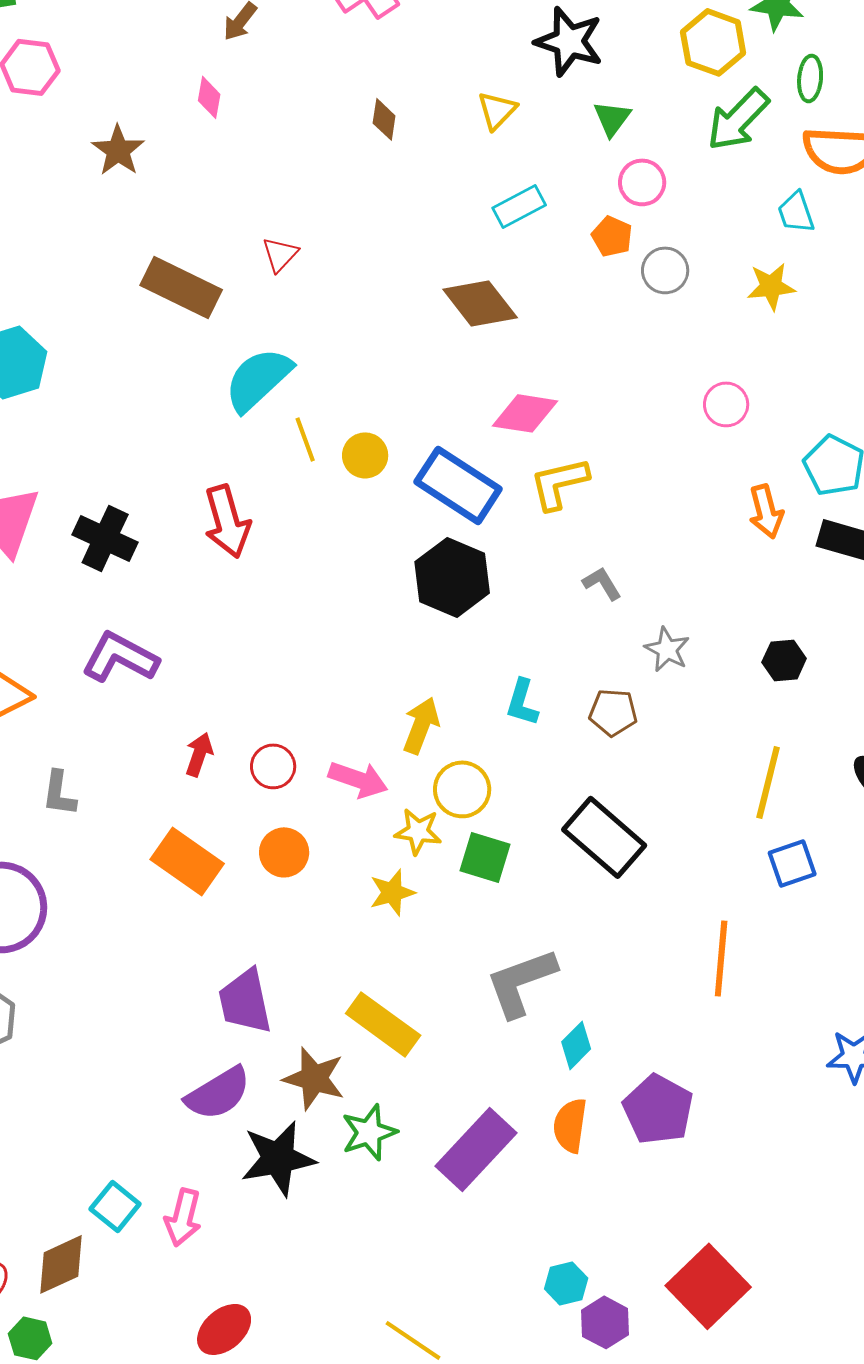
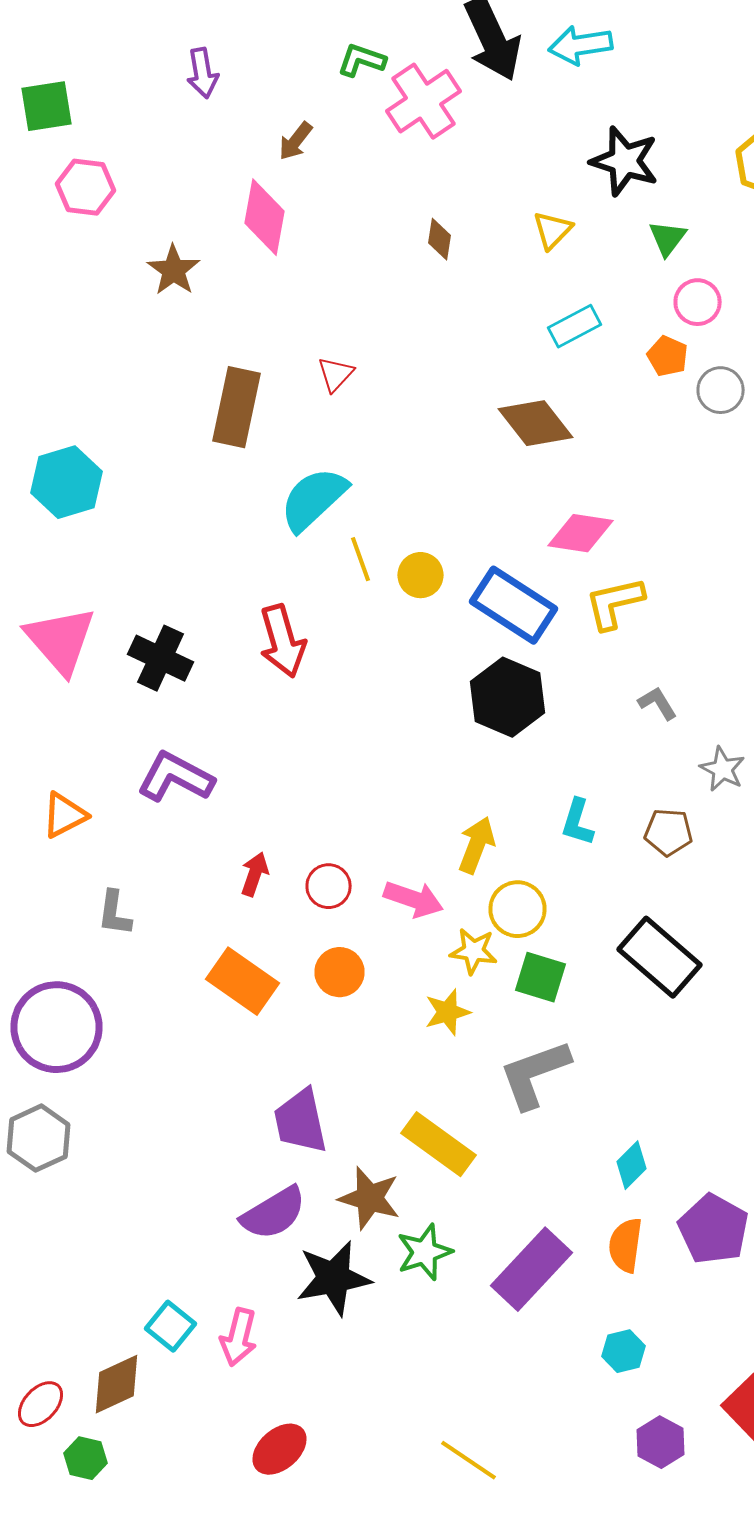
pink diamond: (209, 97) -> (264, 217), size x1.8
brown rectangle: (181, 287) -> (236, 407), turned 76
gray L-shape: (521, 982) -> (534, 1074), moved
cyan hexagon: (566, 1283) -> (624, 1351), moved

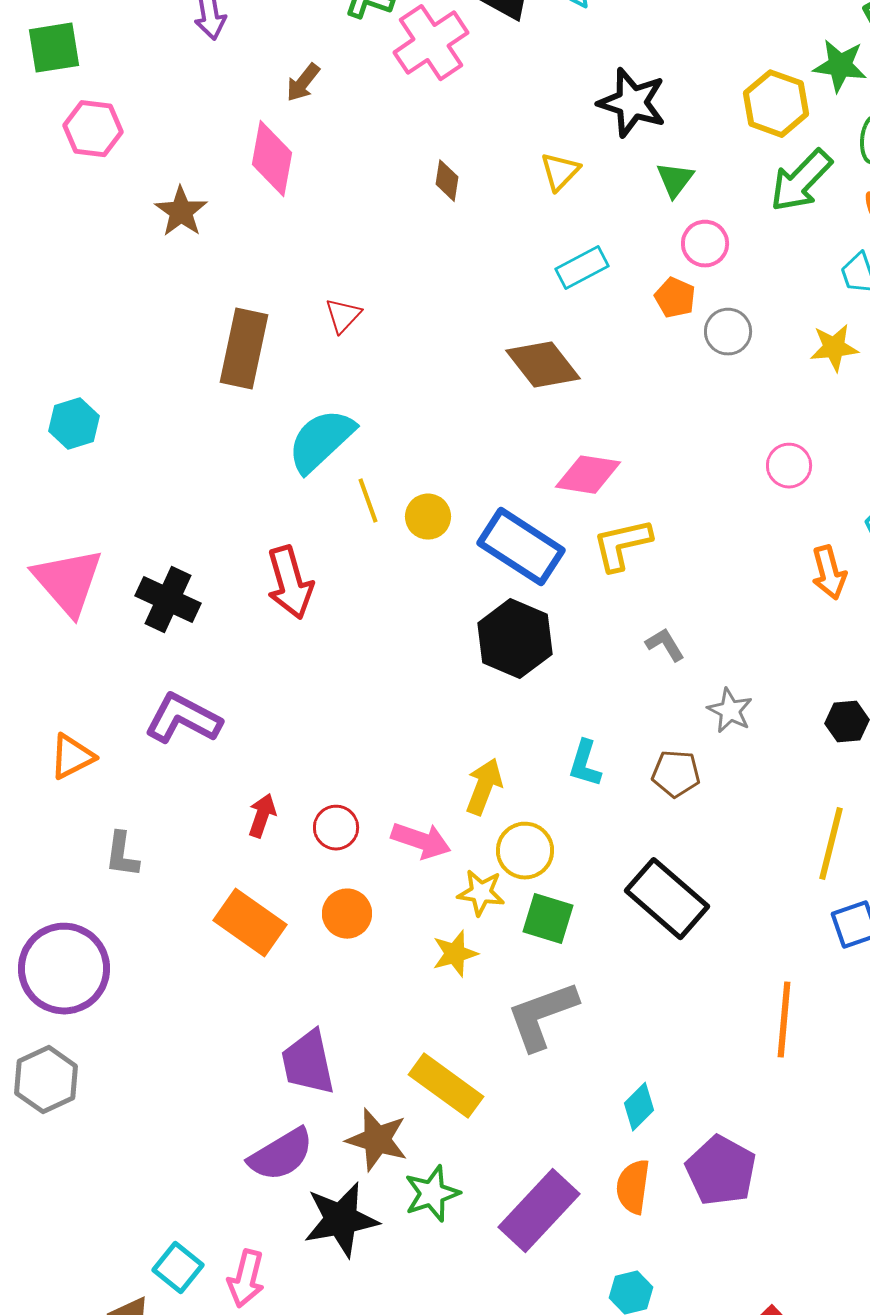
cyan hexagon: (66, 482) -> (74, 424), size x0.7

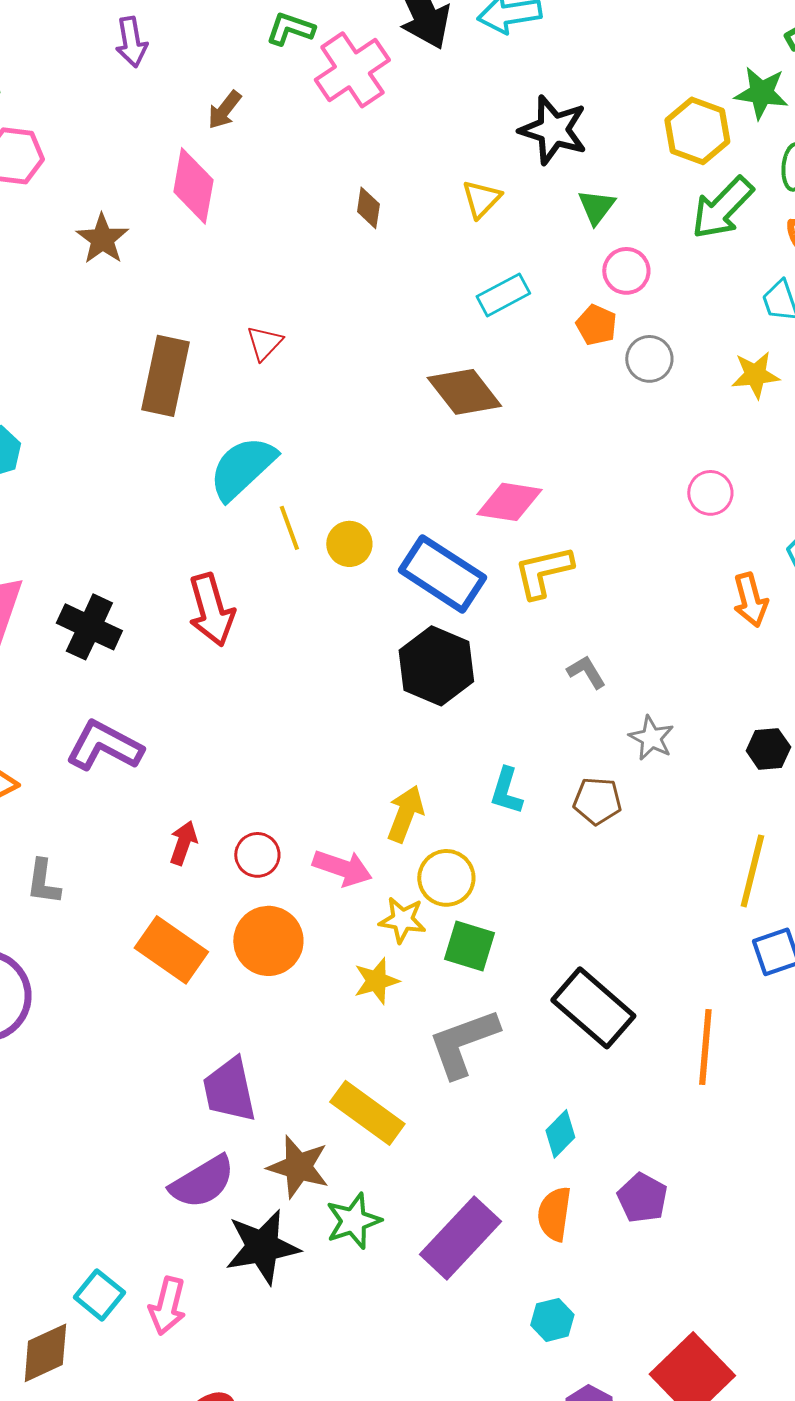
black rectangle: (667, 899) -> (593, 1008), moved
orange circle: (347, 914) -> (268, 941), size x1.4
purple pentagon: (721, 1171) -> (642, 1198), size x0.7

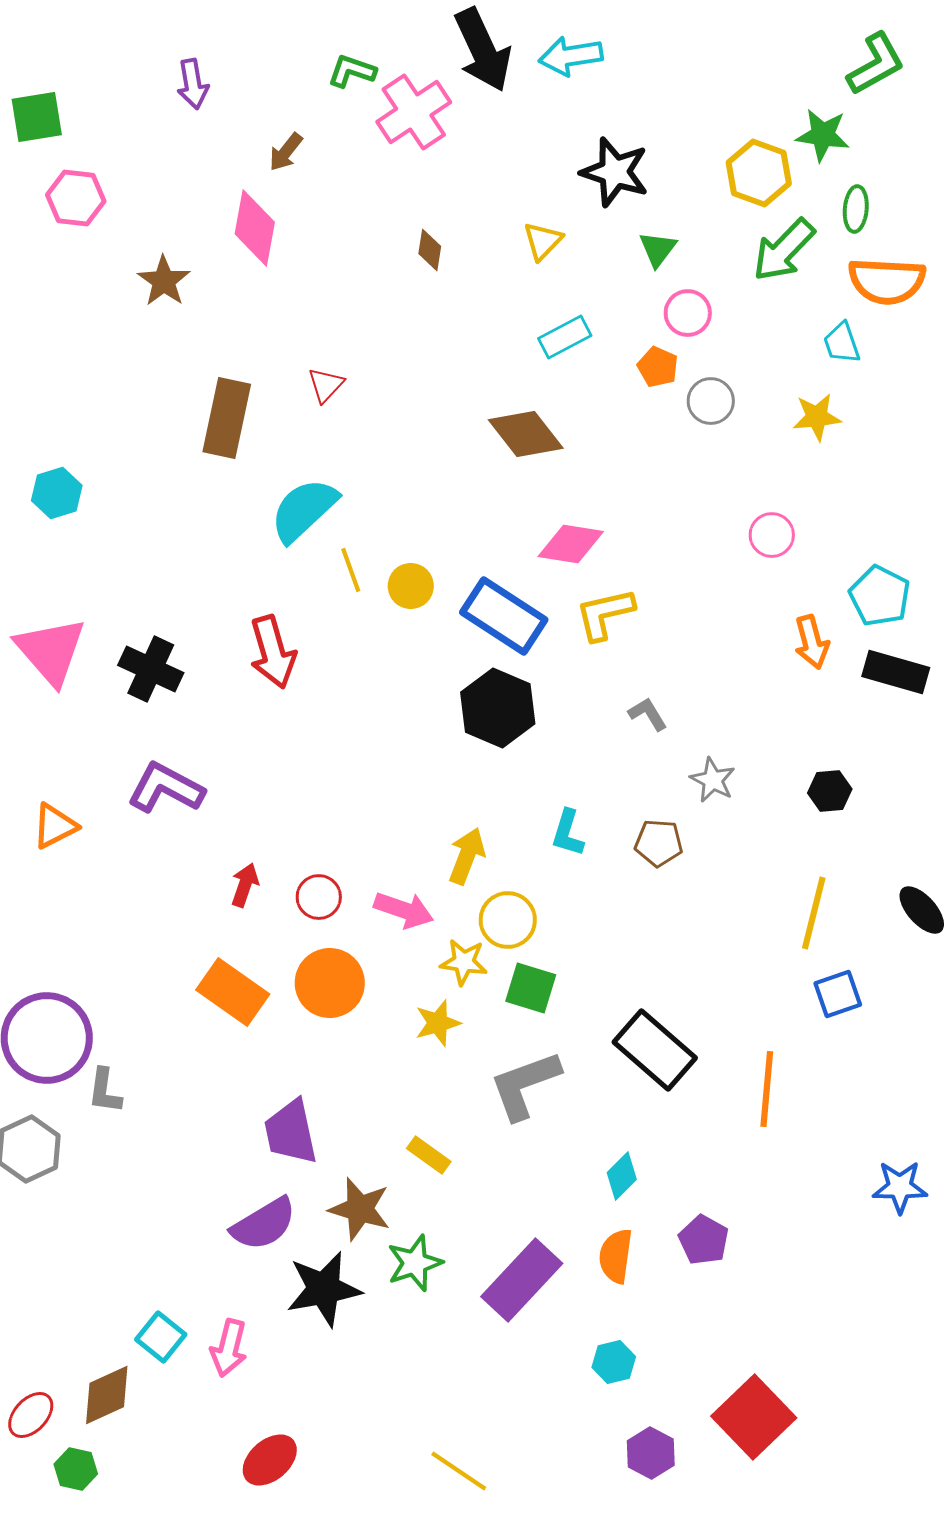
gray L-shape: (43, 882) -> (105, 1091), moved
yellow rectangle: (367, 1113) -> (429, 1155), size x0.6

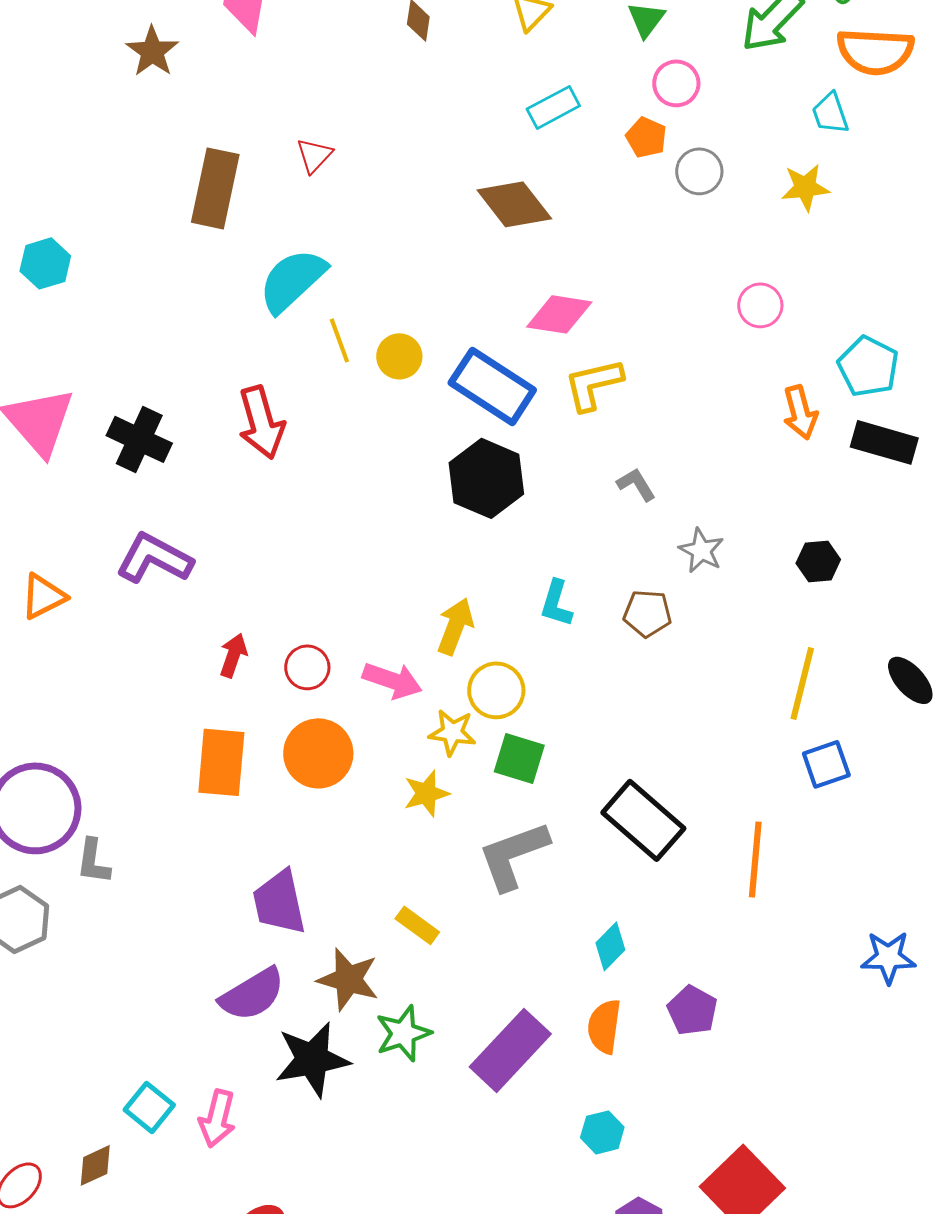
orange rectangle: (233, 992) -> (221, 762), turned 60
brown diamond: (107, 1395) -> (95, 1165), size x0.7

